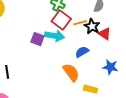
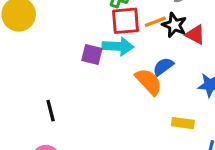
red square: (61, 20) -> (125, 21), turned -36
orange semicircle: (71, 72) -> (149, 82), moved

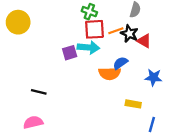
purple square: (92, 54) -> (70, 53), turned -32
orange semicircle: (149, 82) -> (110, 74), turned 130
black line: (51, 111) -> (39, 92), turned -64

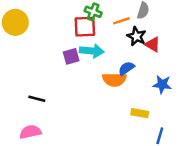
red square: (94, 29) -> (85, 27), moved
orange line: (116, 31) -> (121, 21), moved

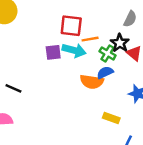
green cross: (93, 12) -> (108, 53), moved
orange line: (121, 21) -> (90, 39), moved

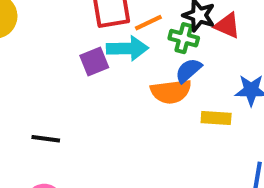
yellow rectangle: (111, 118) -> (216, 118), moved

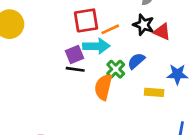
green cross: (184, 38) -> (116, 69), moved, turned 30
orange semicircle: (171, 92) -> (103, 87), moved, turned 110
black line: (46, 139) -> (75, 69), moved

